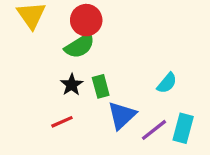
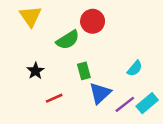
red circle: (86, 20) -> (93, 21), moved
black star: (72, 85) -> (35, 71), moved
cyan rectangle: (183, 128) -> (147, 103), turned 35

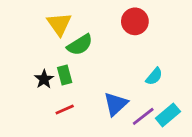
yellow triangle: (31, 16) -> (59, 24), moved
red circle: (93, 21) -> (135, 21), moved
green rectangle: (84, 71) -> (65, 75), moved

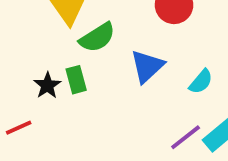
blue triangle: (116, 104) -> (147, 66), moved
red line: (65, 109) -> (19, 128), moved

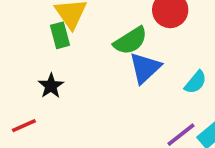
green semicircle: (97, 37) -> (130, 41), moved
green rectangle: (76, 80) -> (60, 35), moved

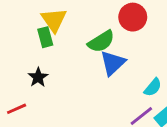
cyan semicircle: (195, 82) -> (153, 87), moved

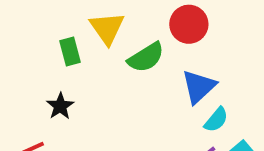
yellow triangle: (54, 20) -> (107, 28), moved
blue triangle: (113, 63) -> (199, 87), moved

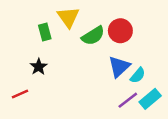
red circle: (189, 24) -> (120, 31), moved
blue triangle: (199, 87) -> (119, 67), moved

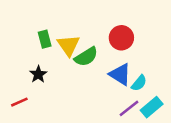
yellow triangle: (68, 17) -> (69, 45), moved
green semicircle: (93, 36) -> (86, 57), moved
blue triangle: (119, 67) -> (120, 74), turned -45

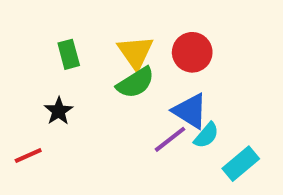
yellow triangle: (69, 45) -> (136, 52), moved
cyan semicircle: (139, 83) -> (206, 135), moved
purple line: (129, 108) -> (170, 139), moved

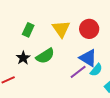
green rectangle: (69, 54) -> (28, 30), turned 40
green semicircle: (136, 83) -> (45, 56), moved

